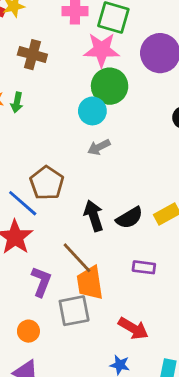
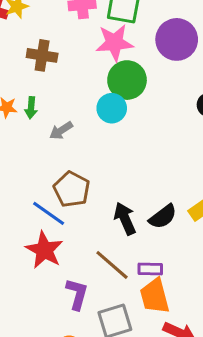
gray arrow: (99, 147) -> (61, 131), moved
purple rectangle: (144, 267) -> (150, 269), moved
orange trapezoid: (90, 283) -> (155, 296), moved

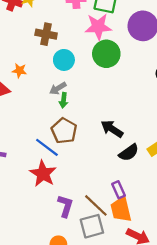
green arrow: (31, 108) -> (64, 100), moved
cyan circle: (112, 108) -> (64, 60), moved
black arrow: (125, 219) -> (112, 129), moved, turned -35
brown line: (112, 265) -> (96, 205), moved
purple rectangle: (150, 269) -> (118, 190), turned 63

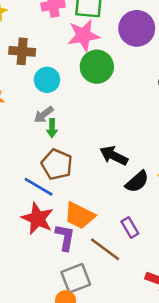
purple L-shape: (65, 206) -> (65, 237), moved
orange trapezoid: (121, 209) -> (79, 216), moved, turned -44
gray square: (92, 226) -> (76, 278), moved

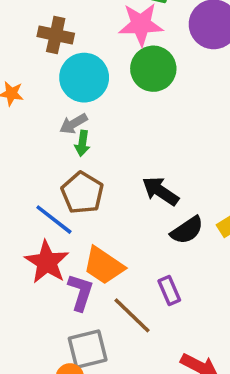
cyan circle: (47, 80) -> (84, 78), size x1.4

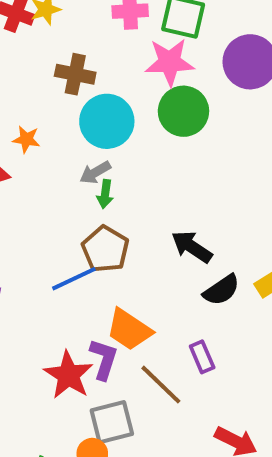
blue line: (54, 220) -> (74, 279), turned -63
red star: (47, 262) -> (68, 375), moved

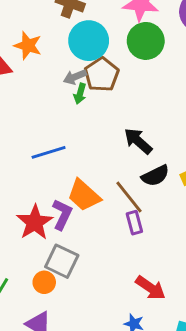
orange star: (26, 139) -> (28, 46), size x1.4
brown pentagon: (105, 249) -> (102, 75), moved
brown line: (161, 385) -> (129, 197), moved
gray square: (112, 422) -> (62, 261), turned 32

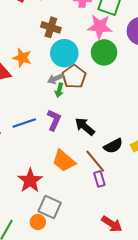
black arrow: (138, 141) -> (85, 127), moved
blue line: (49, 152) -> (24, 123), moved
purple L-shape: (62, 214) -> (54, 120), moved

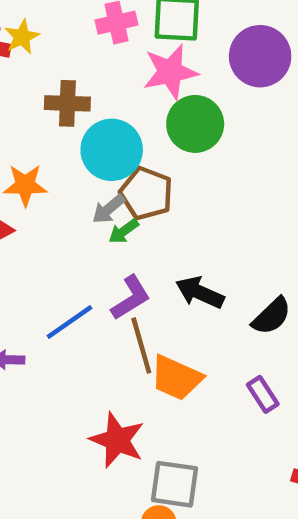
green arrow: (59, 90) -> (124, 231), turned 56
purple L-shape: (54, 120) -> (131, 298), turned 50
brown line: (95, 161) -> (141, 346), moved, turned 40

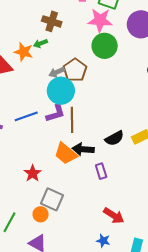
cyan circle: (112, 150) -> (61, 91), moved
green arrow: (124, 231) -> (40, 43), moved
black arrow: (200, 292) -> (83, 149), moved, turned -35
brown line: (141, 346) -> (72, 120), moved
red star: (117, 440) -> (33, 173), size x0.7

